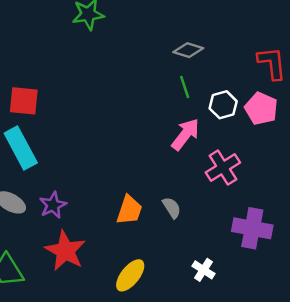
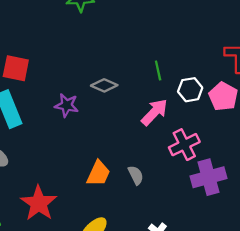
gray diamond: (188, 50) -> (104, 85), moved
purple star: (53, 205) -> (67, 105), moved, turned 30
purple cross: (252, 228) -> (208, 177), moved, turned -32

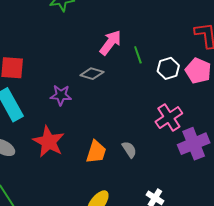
pink arrow: (154, 112) -> (110, 43), moved
red star: (39, 203) -> (49, 142), moved

